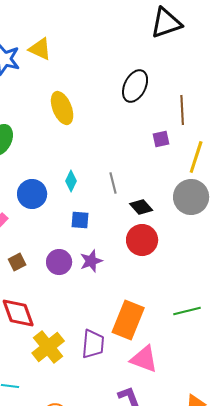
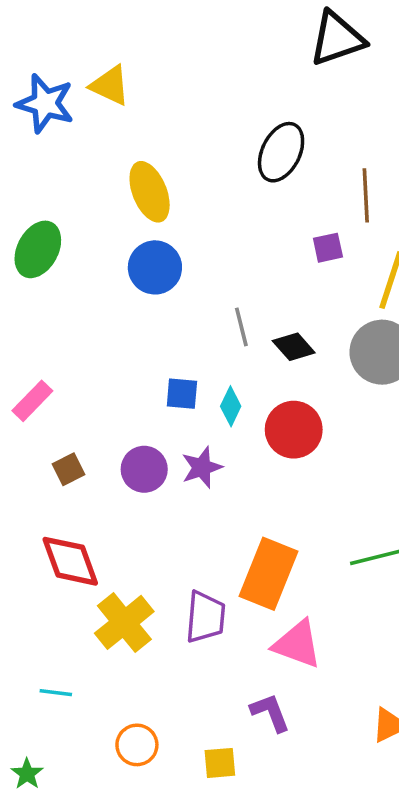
cyan diamond: (71, 181) -> (231, 406), moved
blue circle: (32, 194) -> (155, 267), moved
black diamond: (141, 207) -> (294, 347), moved

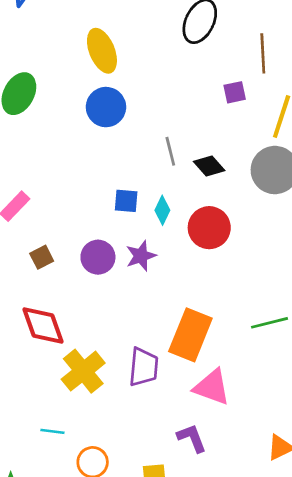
cyan line: (56, 693) -> (52, 431), moved

